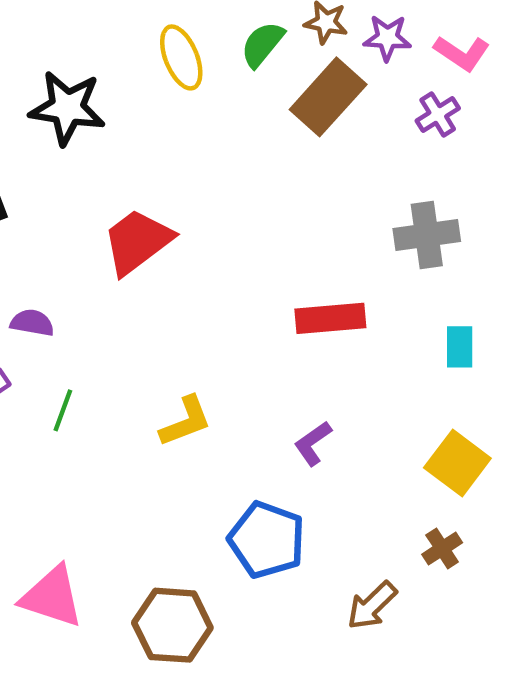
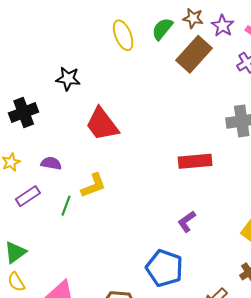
purple star: (387, 38) -> (223, 26), turned 30
black star: (67, 108) -> (68, 79), moved, size x0.7
red trapezoid: (137, 242) -> (102, 124), turned -90
yellow L-shape: (186, 421) -> (93, 186), moved

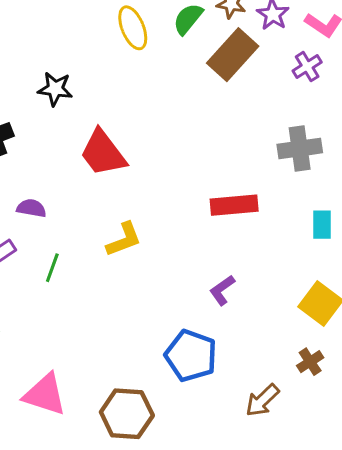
yellow L-shape: (93, 186) -> (124, 239), moved

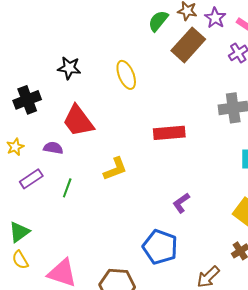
yellow ellipse: (133, 28) -> (126, 75), moved
red trapezoid: (103, 153) -> (78, 121), moved
red rectangle: (234, 205) -> (169, 133), moved

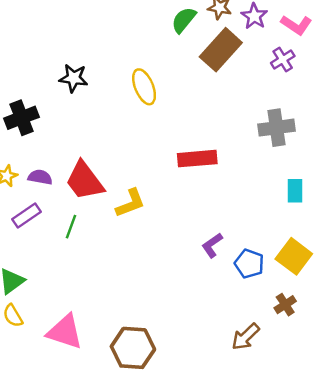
red trapezoid: (78, 121) -> (85, 181), moved
purple semicircle: (53, 148) -> (40, 177), moved
blue pentagon: (160, 247) -> (249, 264), moved, size x0.7

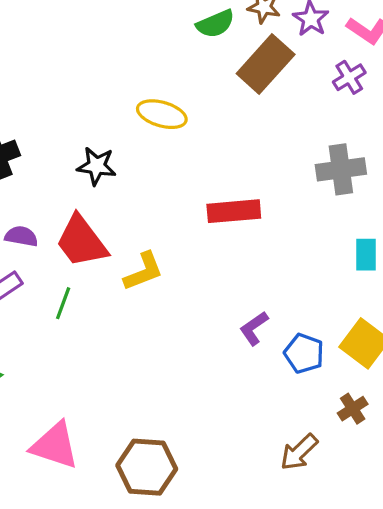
green semicircle: (184, 20) -> (215, 24), turned -152
black star: (74, 78) -> (97, 166), moved
yellow ellipse: (144, 87) -> (162, 114), turned -52

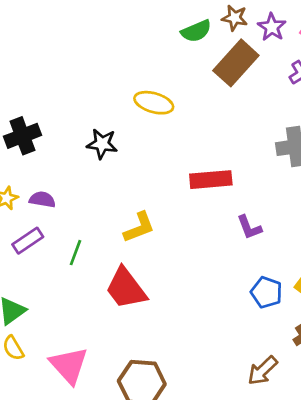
red trapezoid: (82, 241) -> (126, 288), moved
purple L-shape: (254, 328) -> (249, 227), moved, turned -76
pink triangle: (55, 445) -> (69, 365), turned 30

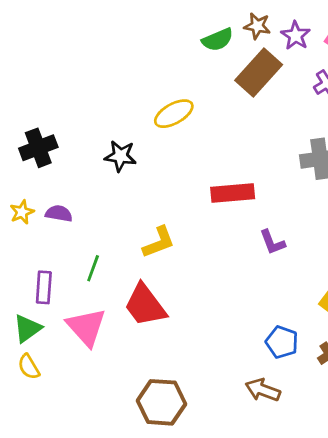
yellow ellipse: (154, 103) -> (174, 114), turned -45
purple rectangle: (28, 241) -> (44, 287), moved, turned -52
blue pentagon: (266, 292) -> (282, 342), moved
pink triangle: (69, 365) -> (86, 327), moved
brown arrow: (263, 371) -> (263, 390), moved, turned 64

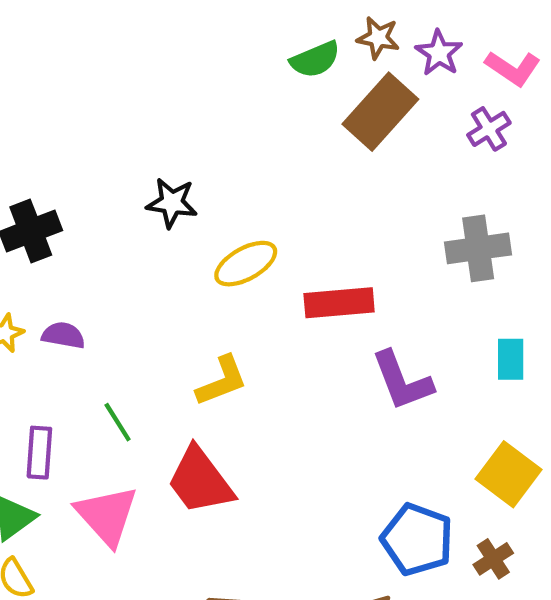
yellow ellipse: (174, 114) -> (246, 264), moved
black star: (120, 156) -> (172, 203), moved
purple L-shape: (272, 242) -> (402, 381), size x1.5
green line: (93, 268) -> (118, 422), turned -52
blue pentagon: (282, 342) -> (417, 539), size x1.4

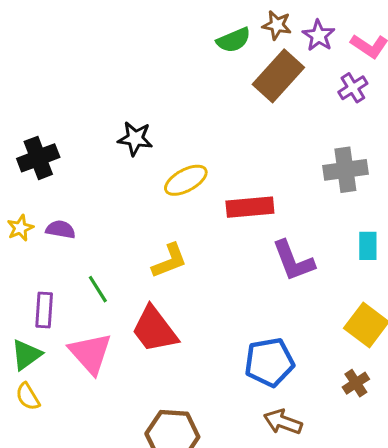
blue pentagon: (417, 539) -> (269, 362), moved, turned -30

